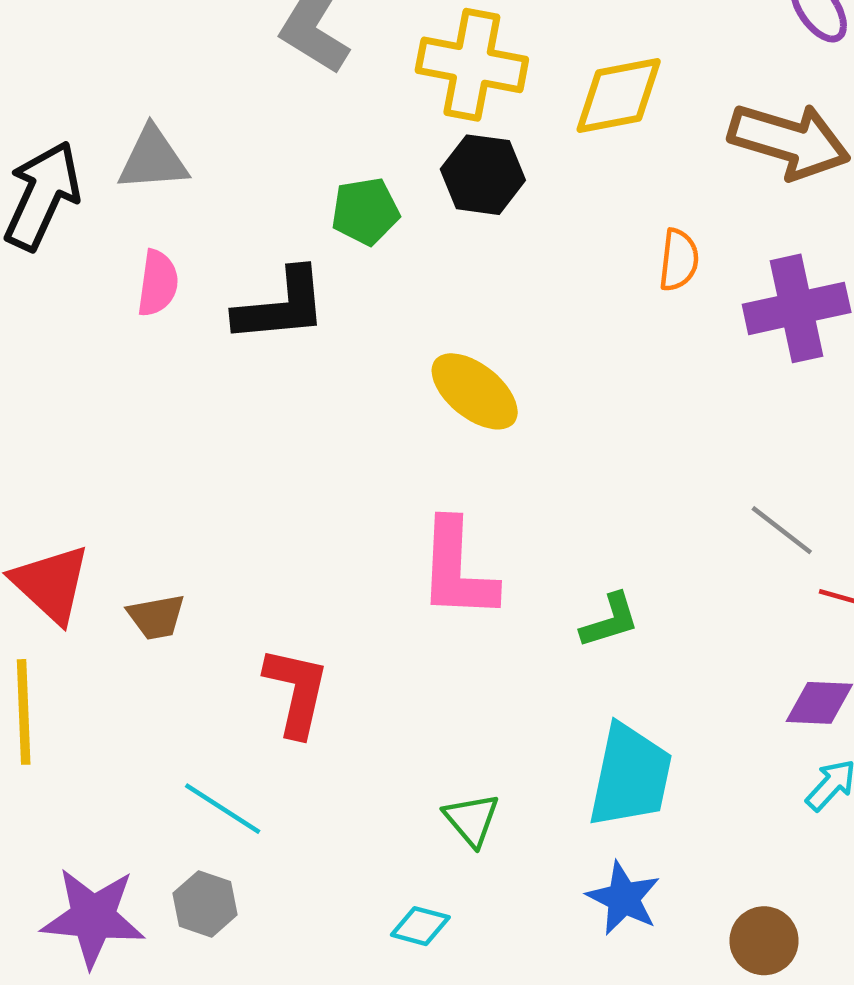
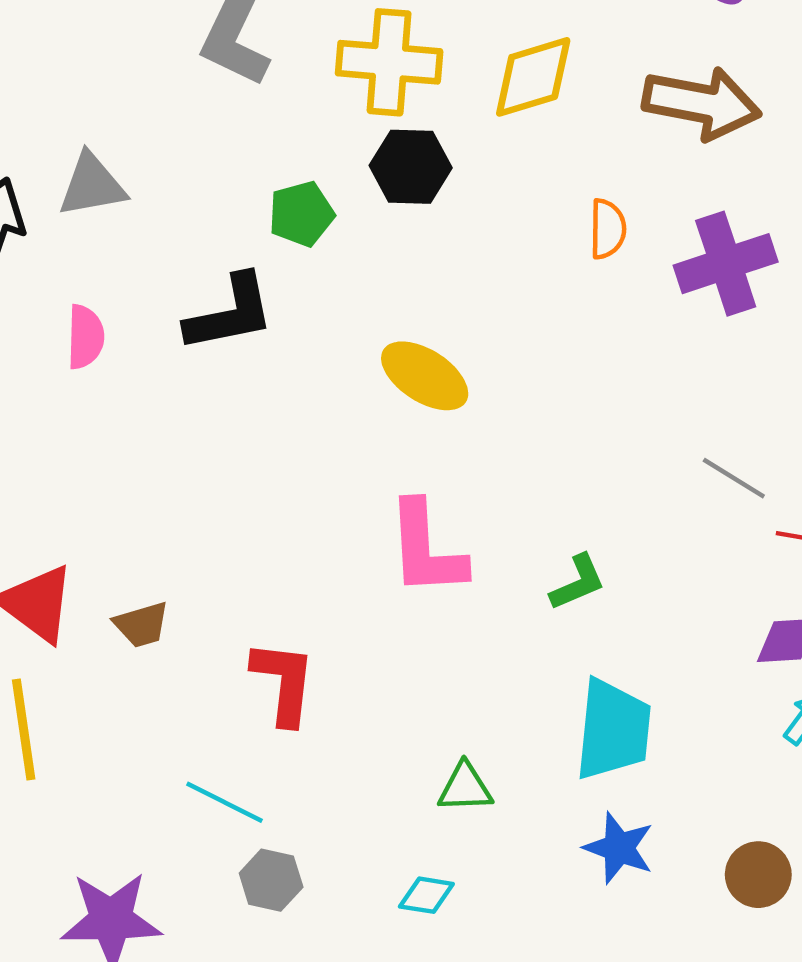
pink semicircle: (158, 283) -> (85, 337), moved
green triangle: (472, 820) -> (465, 788), turned -46
gray hexagon: (205, 904) -> (271, 880), moved

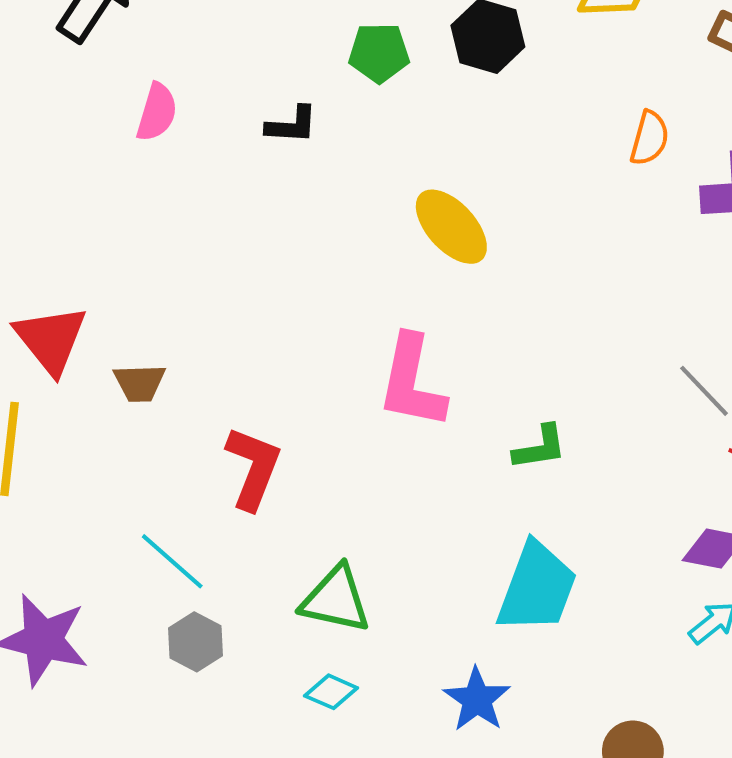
black L-shape: (230, 313) -> (292, 125), size x0.6
green triangle: (465, 788) -> (336, 599), moved, size x1.4
blue star: (619, 848) -> (477, 699), moved

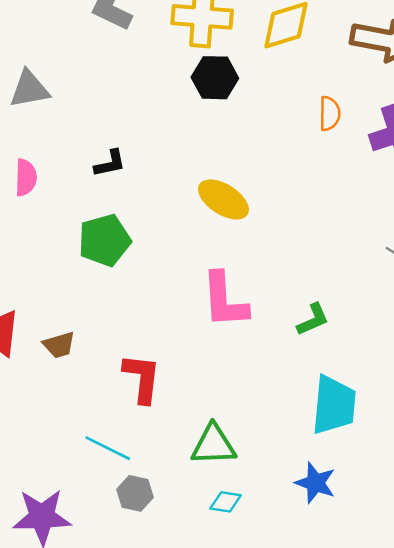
green pentagon: (379, 53) -> (104, 240), moved, size x1.4

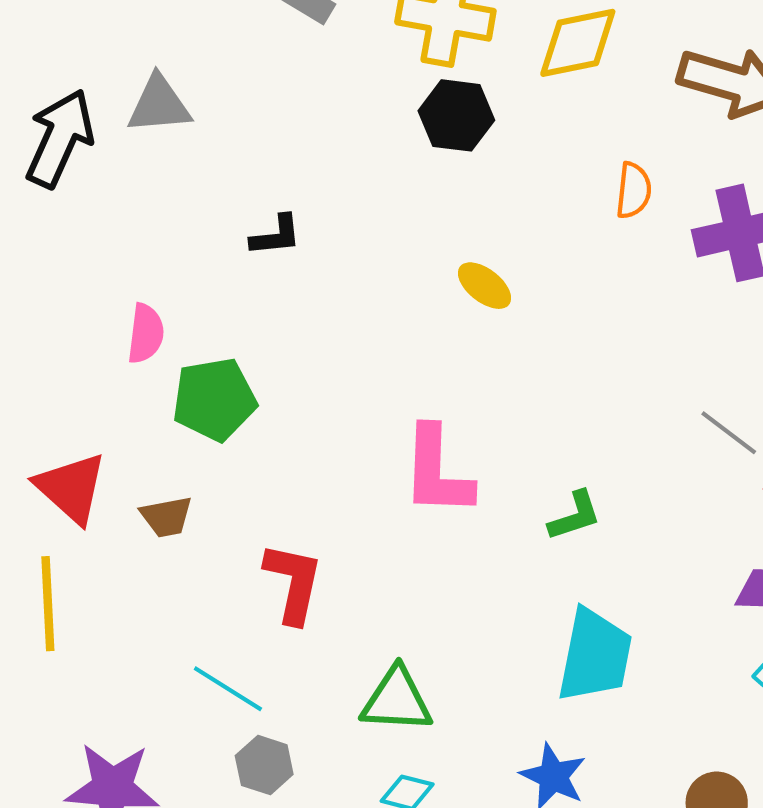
pink semicircle: (26, 177) -> (146, 334), moved
yellow ellipse: (223, 199) -> (485, 286), moved, size x0.7
green pentagon: (104, 240) -> (214, 399), moved

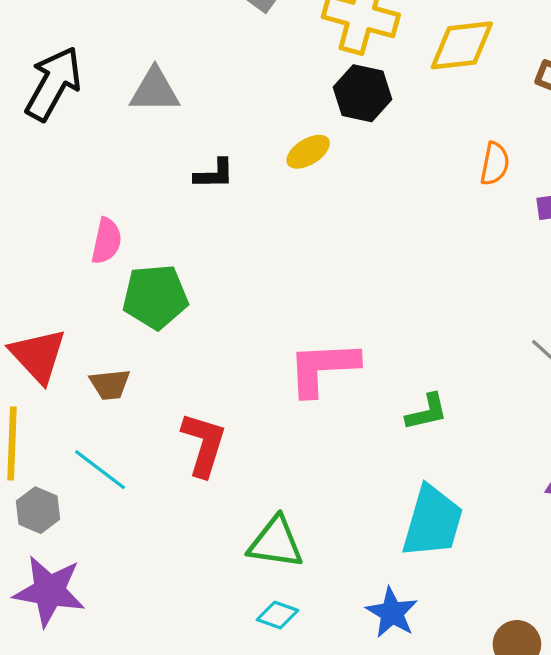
gray triangle: (159, 105) -> (155, 91), moved
yellow ellipse: (485, 286) -> (308, 152), moved, turned -75
pink L-shape: (437, 471) -> (323, 368), turned 80
cyan line: (228, 689) -> (100, 470), moved
gray hexagon: (264, 765) -> (38, 510), moved

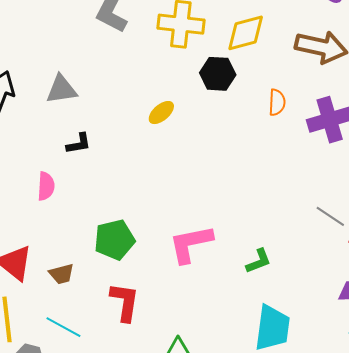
black hexagon: (363, 93) -> (218, 74), moved
black L-shape: (214, 174) -> (79, 144), moved
green pentagon: (155, 297) -> (114, 240), moved

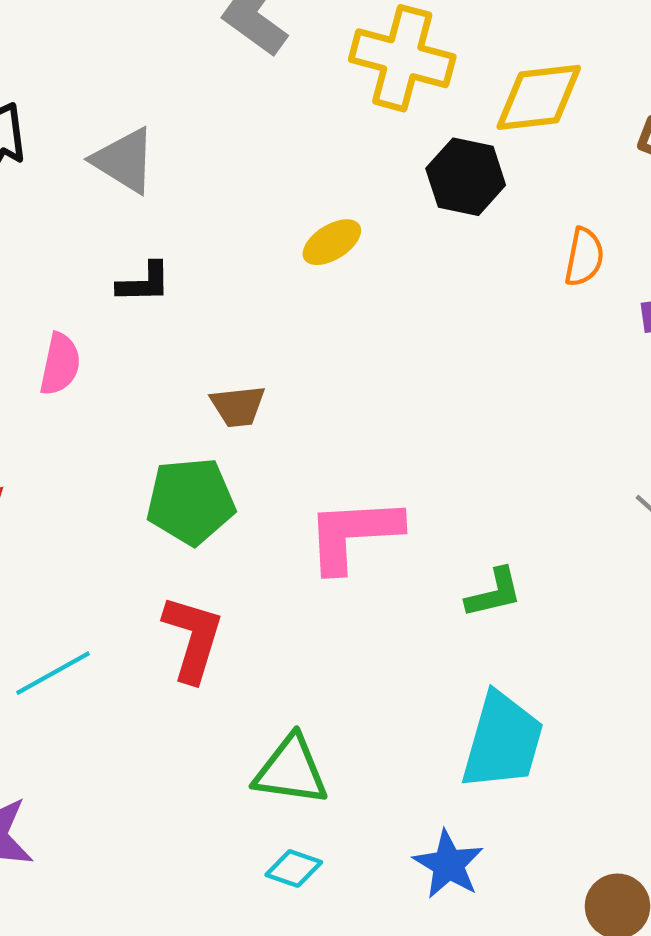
gray triangle: (61, 89) -> (124, 160), turned 32
brown trapezoid: (62, 274) -> (238, 406), moved
cyan line: (63, 327) -> (53, 673), turned -66

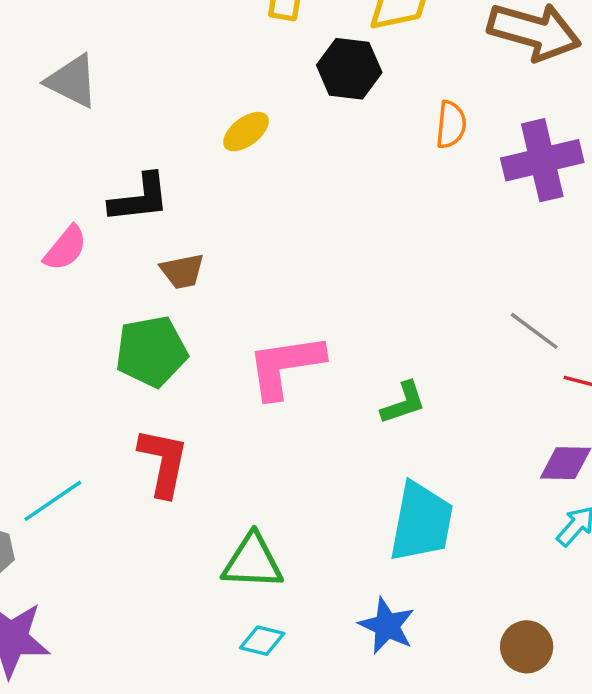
black L-shape: (144, 283) -> (140, 198), moved, size x1.4
pink semicircle: (60, 364) -> (65, 248), moved, turned 33

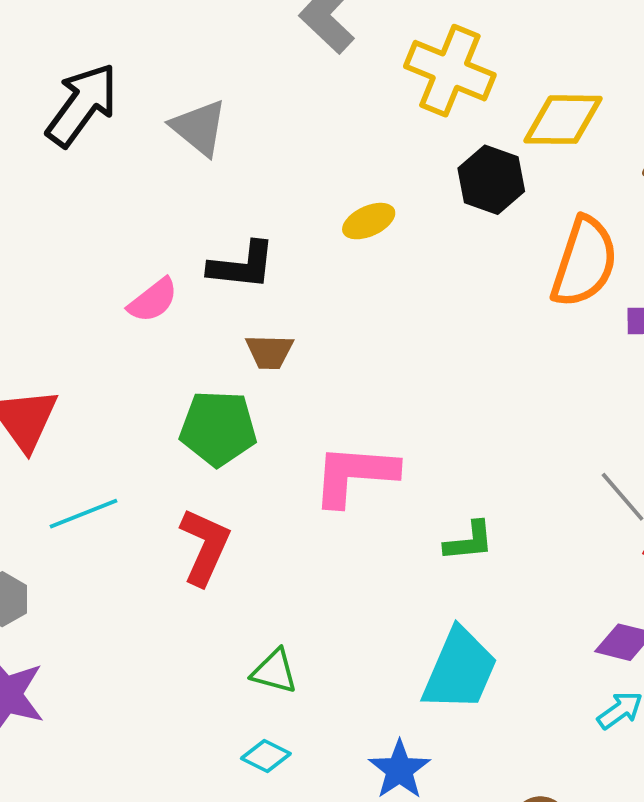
orange semicircle: (451, 125) -> (584, 262), size x1.8
cyan line: (53, 501) -> (84, 514), moved
green triangle: (253, 562) -> (274, 671), size x0.7

